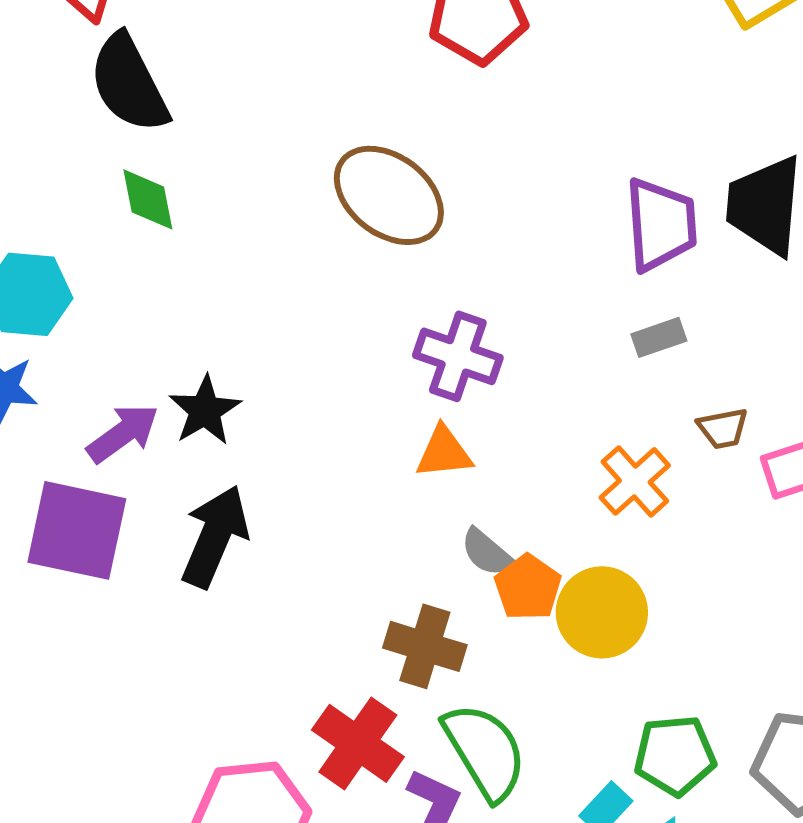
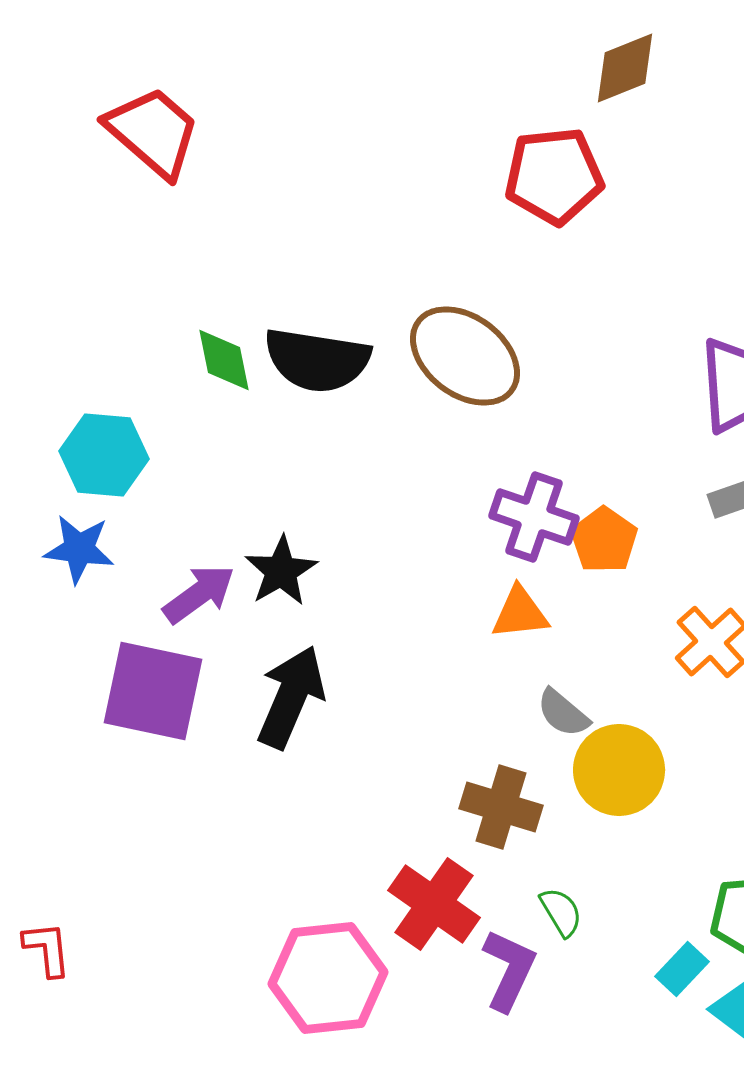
black semicircle: (129, 83) -> (317, 360), moved, turned -54
orange pentagon: (528, 587) -> (604, 540), moved
yellow circle: (602, 612) -> (619, 770), moved
green semicircle: (485, 751) -> (561, 912), size x0.5

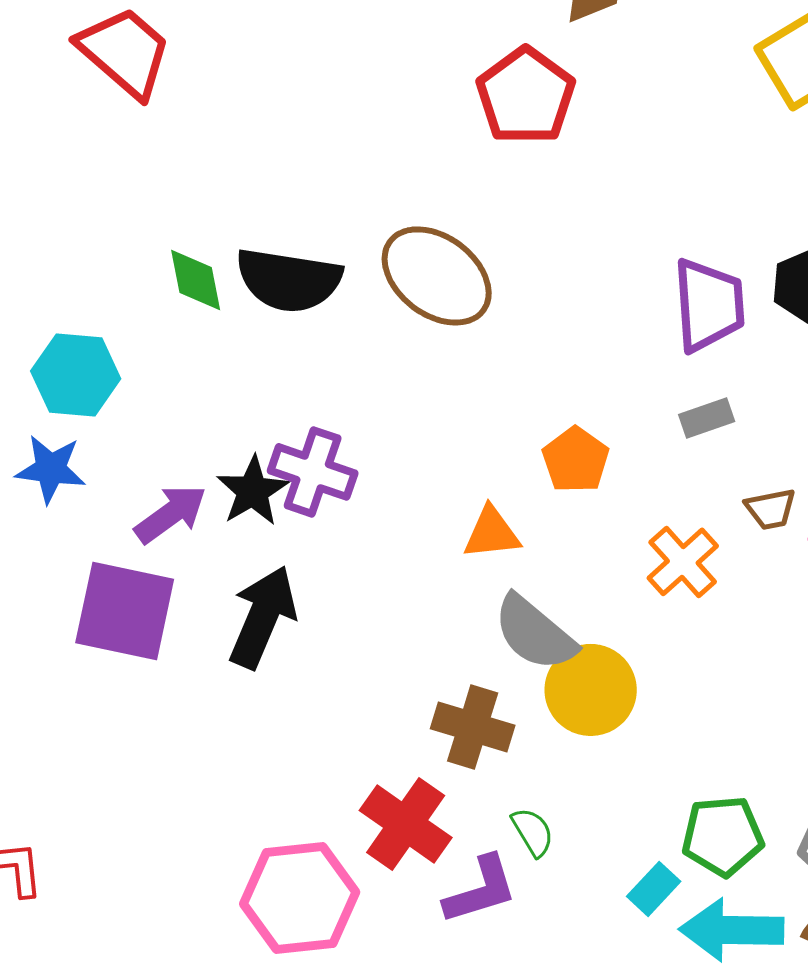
red pentagon: (554, 176) -> (526, 96), turned -30
purple cross: (534, 517) -> (313, 472), moved
gray semicircle: (563, 713) -> (535, 633), size x1.6
purple L-shape: (509, 970) -> (481, 890), turned 48

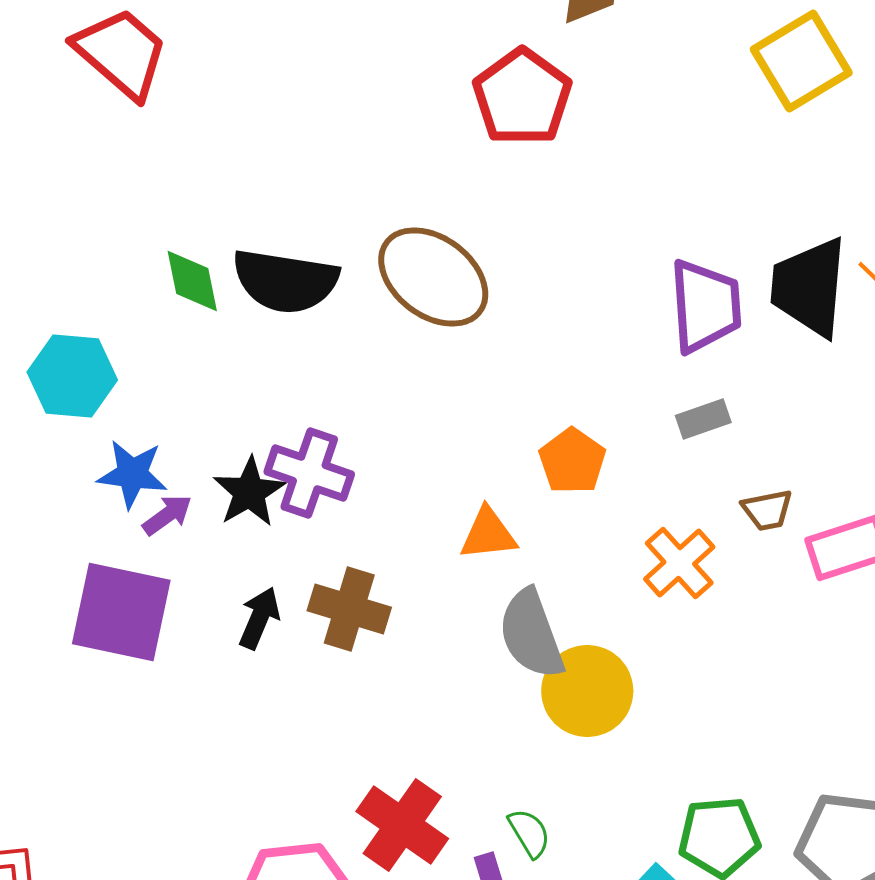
blue star: (51, 469) -> (132, 474), moved
purple arrow: (171, 514) -> (167, 515), size x0.7
black arrow: (263, 617) -> (259, 618), size x0.6
gray semicircle: (535, 633) -> (531, 634), turned 30
brown cross: (473, 727) -> (349, 609), moved

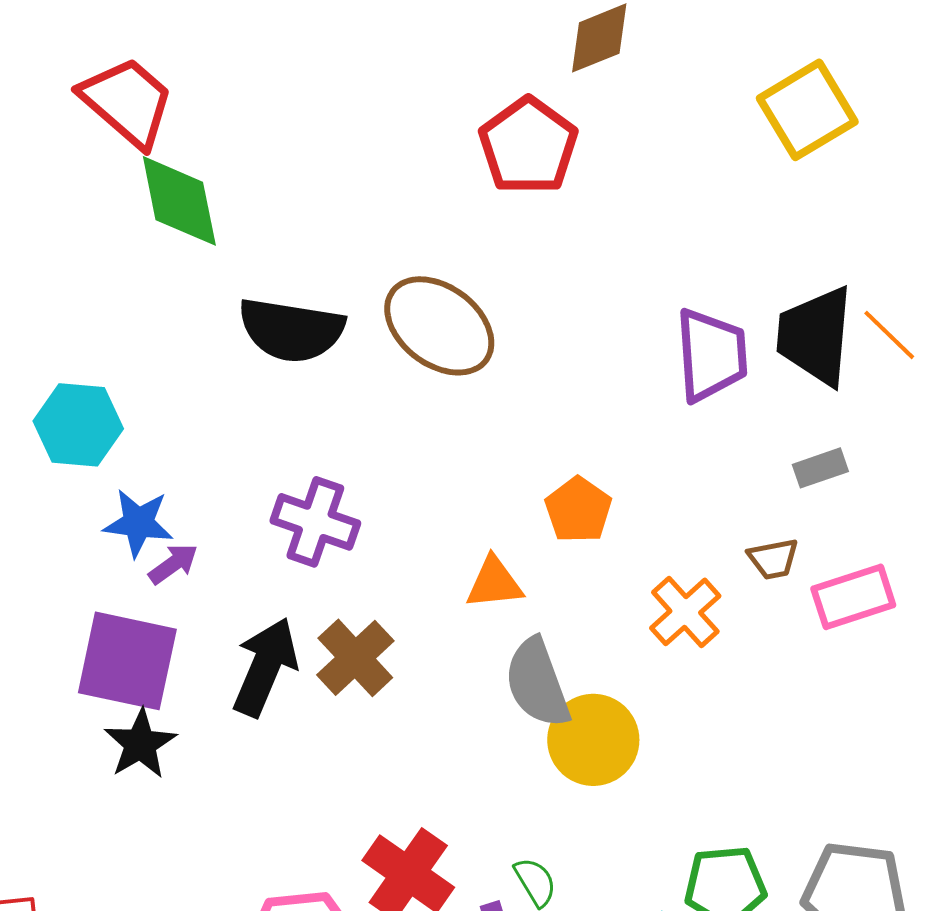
green diamond: (192, 281) -> (179, 201), moved, size x1.5
gray rectangle: (703, 419) -> (820, 468), moved
black star: (249, 492) -> (140, 744), moved
brown cross: (349, 609) -> (355, 658), turned 30
black arrow: (259, 618) -> (265, 667), size x1.6

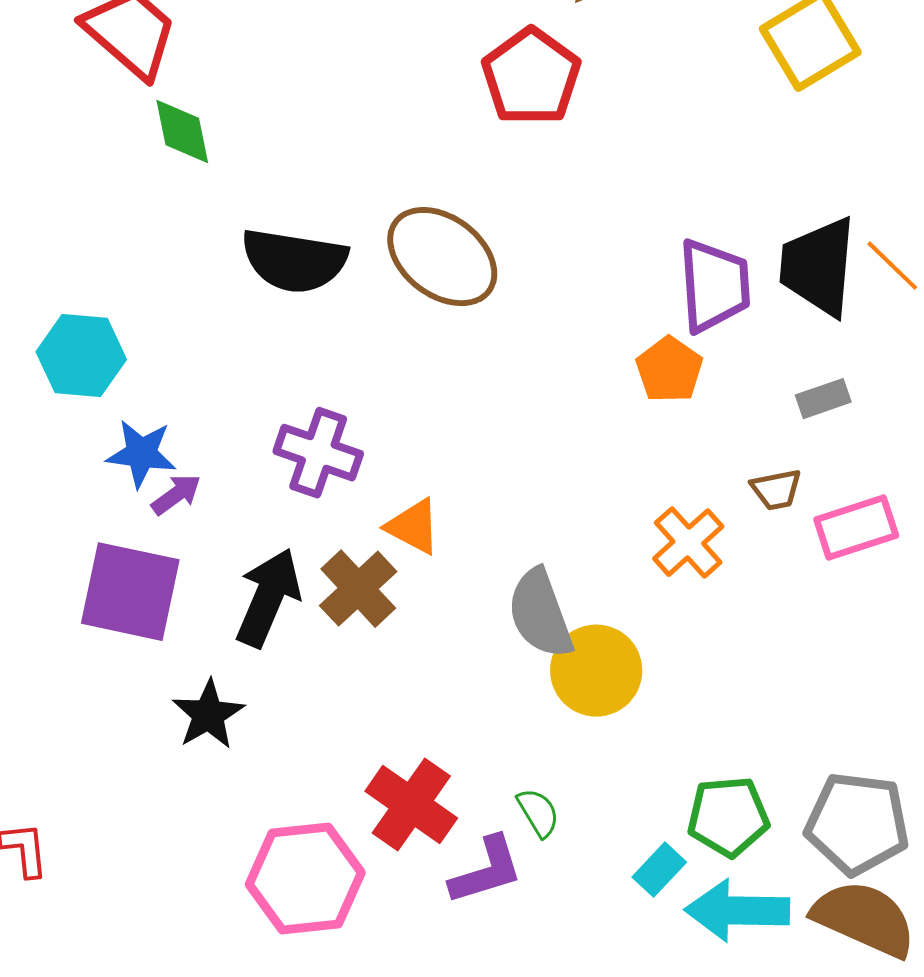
green diamond: (179, 201) -> (182, 132), size x0.7
orange pentagon: (578, 510) -> (669, 370), moved
orange triangle: (494, 583) -> (413, 527), moved, turned 34
black star: (140, 744) -> (208, 715), moved

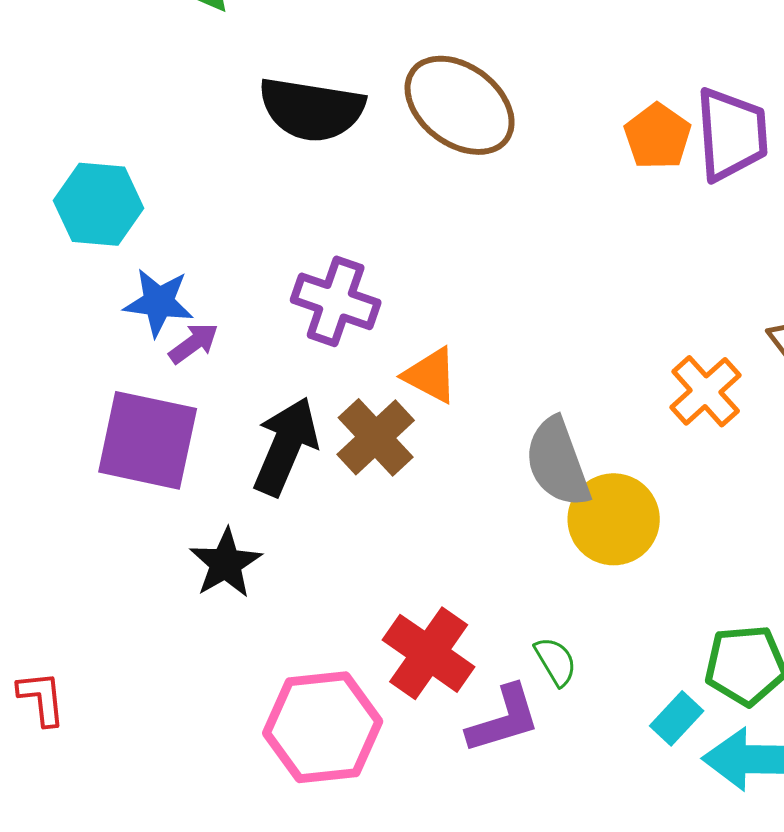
orange pentagon: (669, 370) -> (658, 136), moved

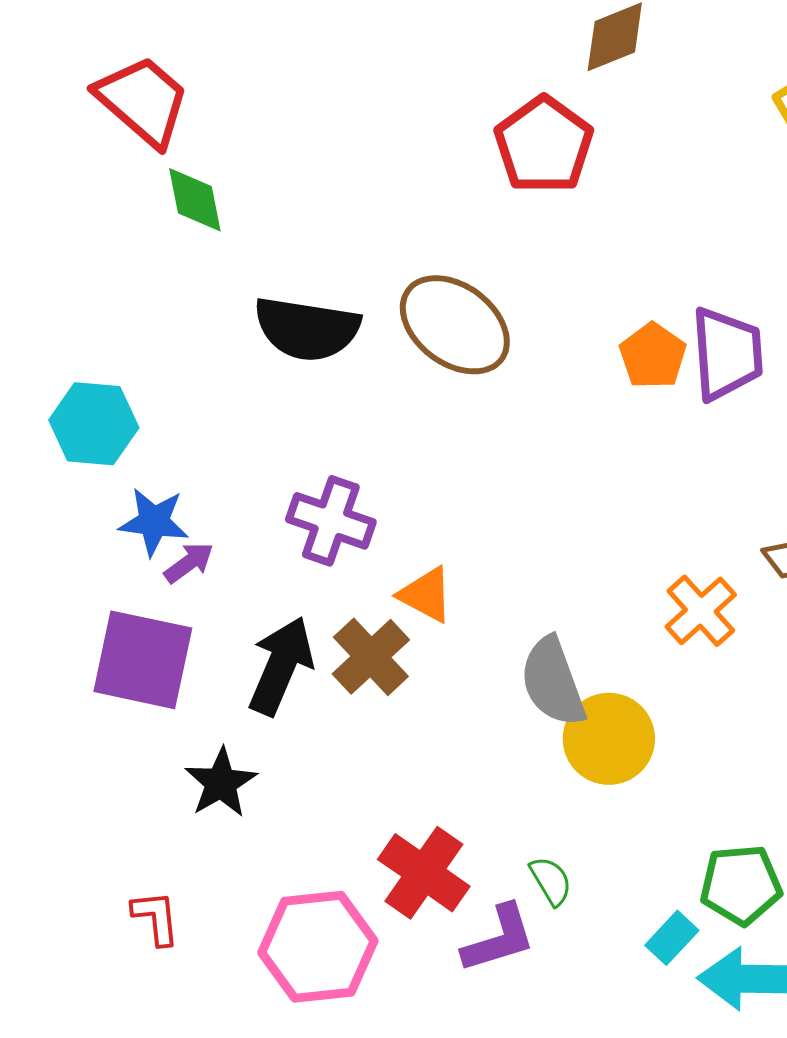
red L-shape: (42, 698) -> (156, 918), moved

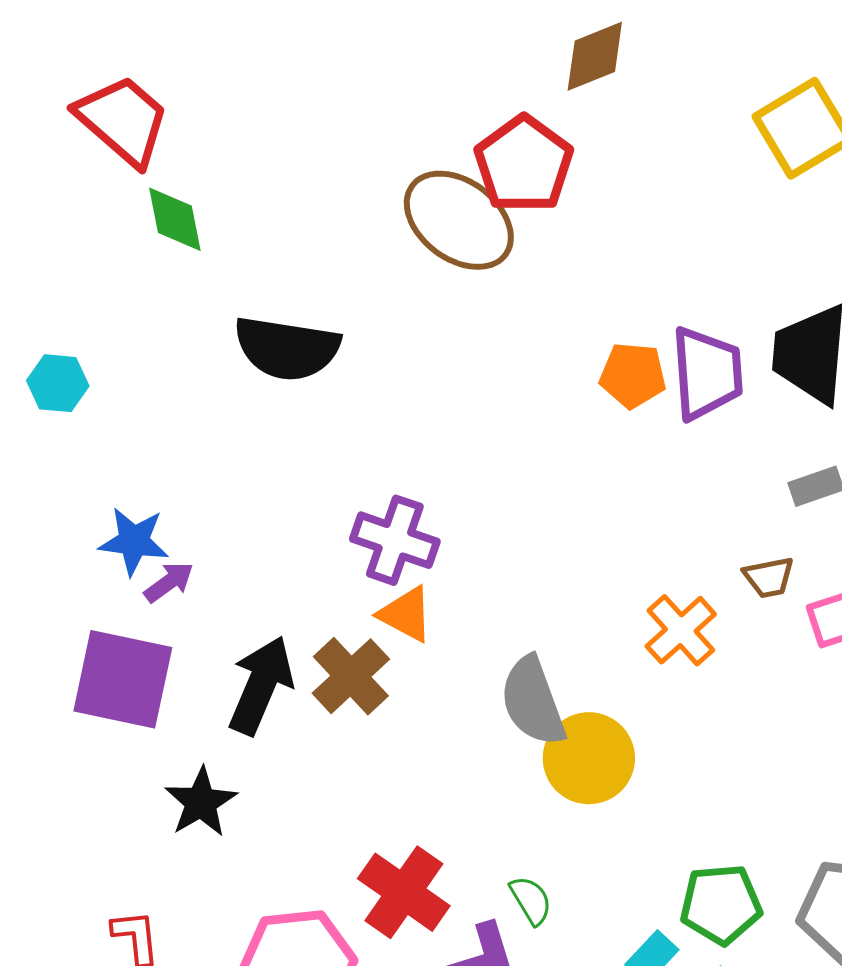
brown ellipse: (455, 325) -> (459, 220), moved
orange pentagon: (653, 356) -> (633, 375), turned -30
cyan hexagon: (94, 424) -> (58, 383), moved, size x0.7
purple cross: (331, 521) -> (395, 540), moved

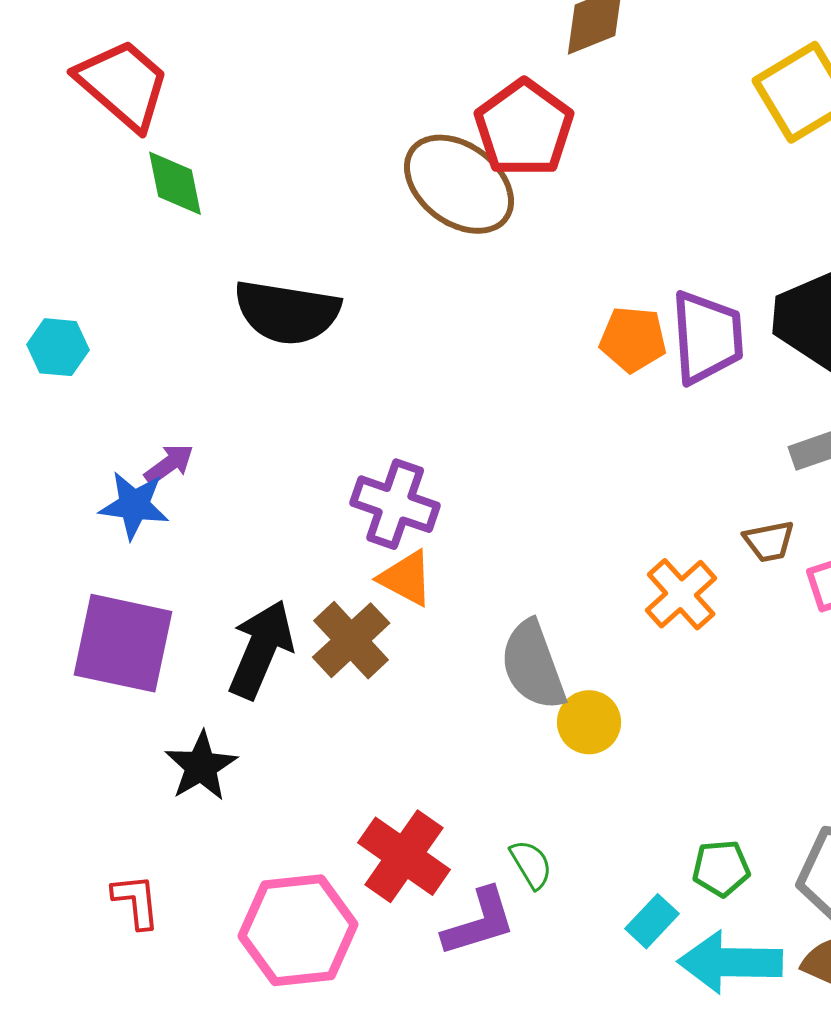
purple arrow: (169, 582) -> (169, 464), moved
yellow circle: (589, 758) -> (589, 722), size x0.7
green pentagon: (721, 904) -> (721, 868), size x0.7

